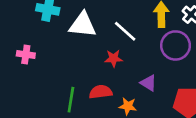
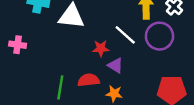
white line: (125, 31) -> (125, 35), moved
purple triangle: (148, 83) -> (115, 65), moved

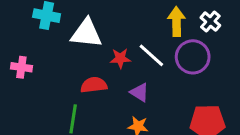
red star: (101, 48) -> (120, 58), moved
red semicircle: (88, 80) -> (94, 85), moved

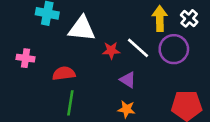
red semicircle: (94, 85) -> (64, 73), moved

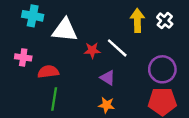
purple circle: (174, 49) -> (162, 69), moved
pink cross: (26, 58) -> (23, 57), moved

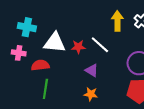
cyan cross: (33, 16) -> (27, 27), moved
white triangle: (65, 30) -> (55, 43), moved

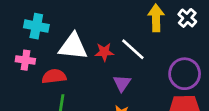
purple triangle: (92, 70) -> (122, 83), turned 32

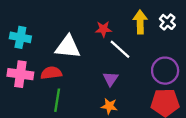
cyan cross: (36, 26) -> (20, 37), moved
red star: (104, 52) -> (103, 29), moved
pink cross: (25, 60) -> (20, 74), moved, size x1.5

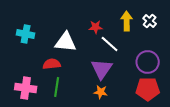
pink cross: (20, 74) -> (26, 88), moved
purple triangle: (111, 79) -> (102, 69), size x1.6

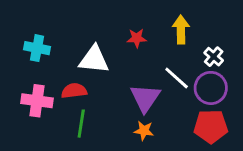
white cross: (150, 21) -> (214, 57), moved
white line: (110, 44) -> (177, 78), moved
pink cross: (26, 88) -> (37, 101), moved

